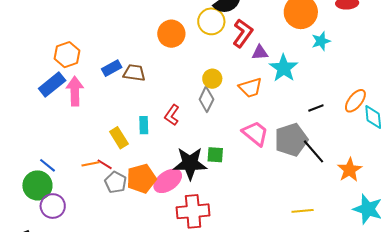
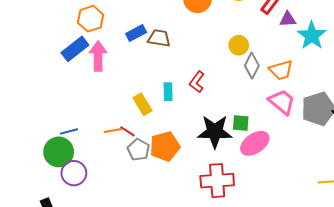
orange trapezoid: (250, 88) -> (281, 70), moved
gray diamond: (206, 99) -> (252, 66), moved
blue line: (47, 165) -> (69, 131), turned -54
pink ellipse: (168, 181) -> (255, 143), moved

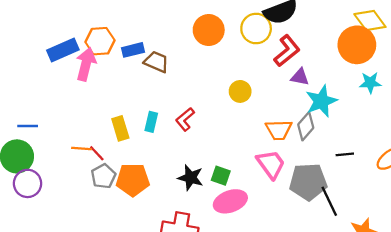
orange hexagon: (91, 19) -> (100, 41), moved
gray diamond: (252, 66) -> (306, 126), moved
blue line: (69, 131) -> (28, 126), moved
black star: (215, 132) -> (191, 178), size x0.7

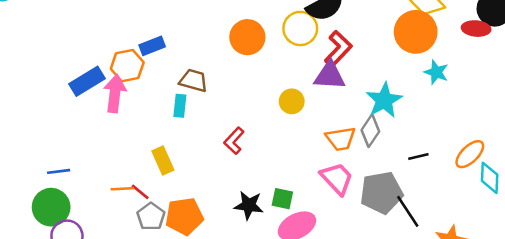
blue rectangle: (133, 50) -> (152, 46), moved
purple triangle: (300, 77) -> (330, 76), moved, size x1.5
cyan star: (370, 83) -> (436, 72), turned 30
cyan rectangle: (151, 122) -> (180, 106), moved

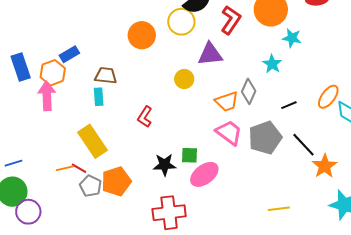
red L-shape: (338, 49) -> (231, 20), moved
blue rectangle: (87, 81) -> (21, 67), moved, turned -68
cyan star: (384, 100) -> (272, 64), moved, size x0.7
yellow rectangle: (163, 160) -> (93, 141), size x1.5
black line: (408, 211) -> (303, 145), moved

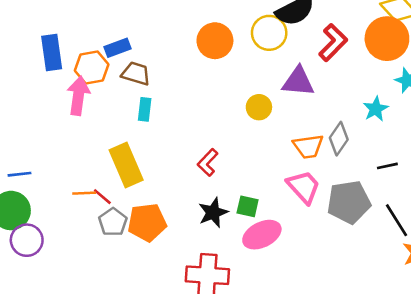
brown trapezoid: (106, 76) -> (136, 74), moved
red L-shape: (145, 117) -> (208, 162), moved
black star: (165, 165) -> (213, 213), turned -30

